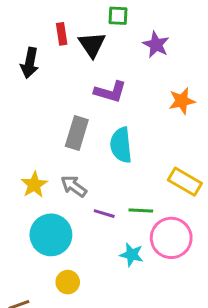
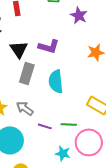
black triangle: (92, 45) -> (19, 49), moved

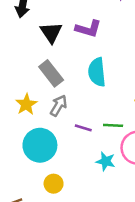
gray rectangle: (27, 73) -> (51, 73), moved, turned -55
gray arrow: (25, 108) -> (59, 106), turned 84

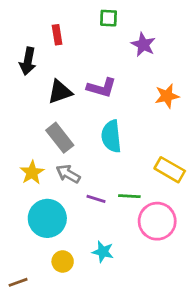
black triangle: (51, 32) -> (60, 92), turned 45
gray arrow: (59, 106) -> (68, 174), turned -90
cyan star: (106, 161) -> (103, 252), moved

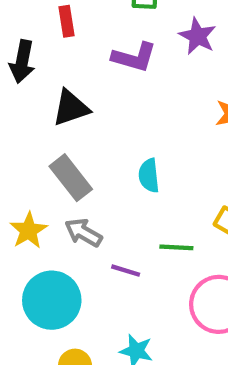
purple L-shape: (102, 88) -> (134, 57), moved
cyan semicircle: (111, 136) -> (149, 176), size x0.7
green line: (129, 196) -> (176, 247), moved

